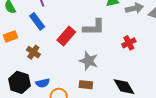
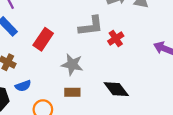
gray L-shape: (94, 27) -> (91, 26), moved
blue semicircle: (43, 83) -> (23, 86), moved

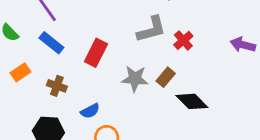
blue semicircle: (23, 86) -> (90, 111), moved
brown rectangle: (72, 92) -> (166, 77), moved, turned -42

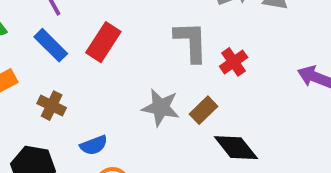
gray L-shape: (151, 29) -> (191, 42), turned -84
red rectangle: (96, 53) -> (103, 42), moved

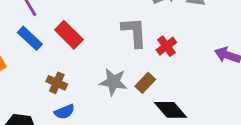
red rectangle: (103, 42) -> (69, 35), turned -76
brown cross: (52, 106) -> (57, 83), moved

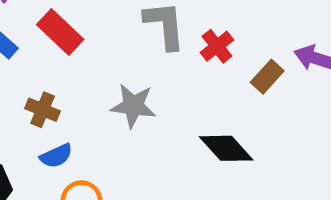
brown rectangle: (145, 83) -> (267, 77), moved

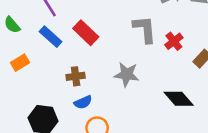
brown cross: (43, 110) -> (76, 76), turned -30

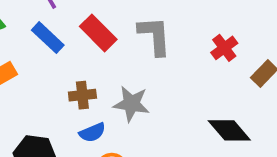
gray L-shape: (145, 29) -> (155, 36), moved
gray star: (127, 74) -> (131, 104), moved

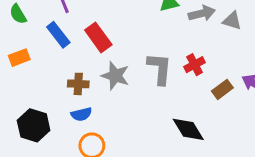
gray L-shape: (155, 36) -> (160, 69), moved
gray star: (131, 104) -> (115, 76), moved

